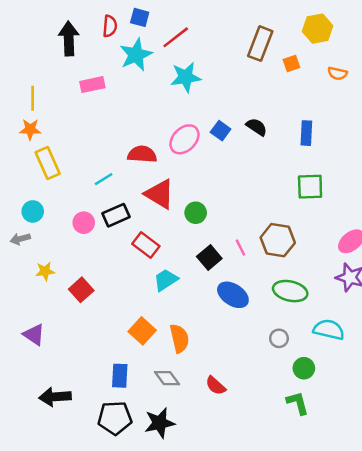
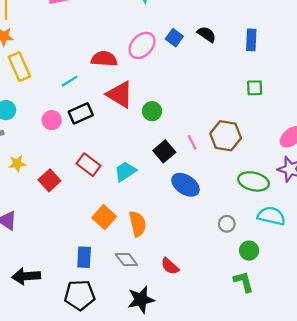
green square: (310, 187) -> (255, 88), size x0.7
red rectangle: (146, 245) -> (89, 165), moved
green ellipse: (290, 291) -> (253, 181), moved
black star: (160, 423) -> (141, 300), moved

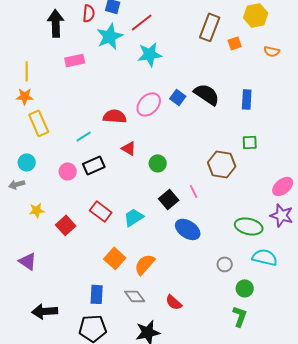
black semicircle: (207, 34) -> (207, 94), size x1.5
red triangle: (120, 94) -> (129, 148), size x0.6
brown hexagon: (226, 136) -> (222, 164), moved
orange semicircle: (138, 224) -> (145, 264), turned -125
green L-shape: (243, 282) -> (240, 316), turned 35

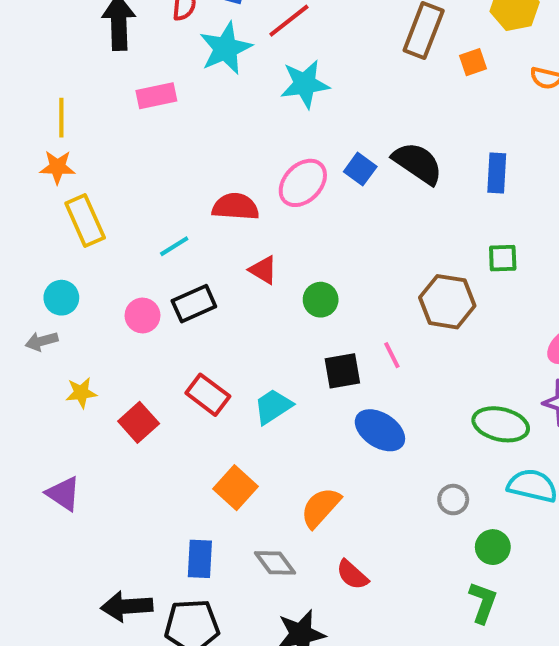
black square: (169, 199) -> (342, 371), turned 30
orange semicircle: (145, 264) -> (321, 507), moved
black arrow: (45, 311) -> (127, 606), moved

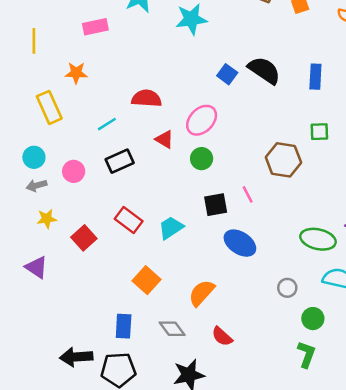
orange star: (57, 167) -> (76, 73), moved
pink ellipse: (303, 183) -> (202, 120), moved
pink circle: (142, 315) -> (74, 171), moved
gray arrow: (42, 341) -> (36, 185), moved
purple triangle: (63, 494) -> (36, 267), moved

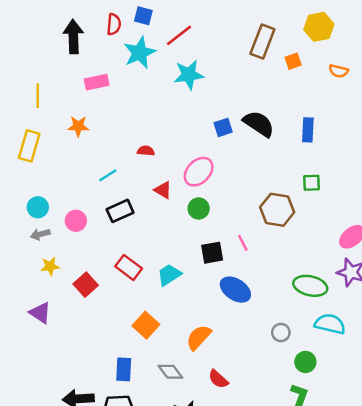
blue square: (227, 74) -> (223, 127), turned 36
red semicircle: (147, 98) -> (146, 151), size x0.6
yellow rectangle: (49, 107) -> (29, 146), moved, turned 40

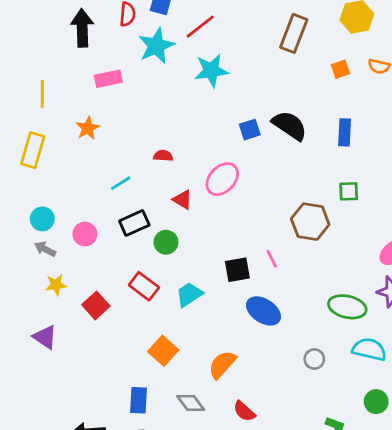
orange square: (293, 61) -> (340, 69), moved
orange star: (78, 126) -> (88, 128), turned -30
green circle: (199, 209) -> (166, 242), moved
gray arrow: (40, 234) -> (45, 249), turned 42
green circle: (305, 362) -> (376, 402), moved

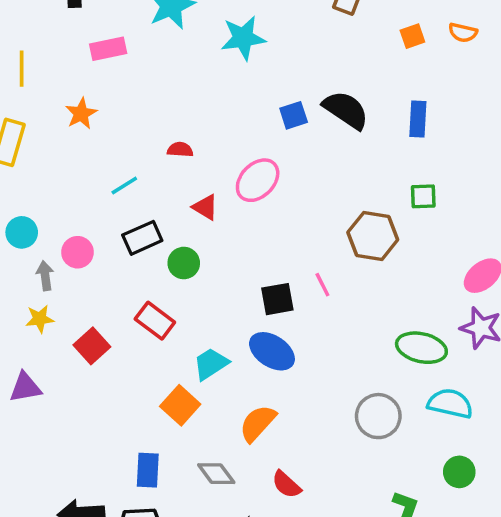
gray arrow: (45, 249) -> (45, 276), moved, turned 55
cyan trapezoid: (189, 294) -> (211, 364), moved
blue ellipse: (263, 311) -> (272, 351), moved
purple triangle: (45, 337) -> (25, 387), turned -44
gray circle: (314, 359) -> (378, 416), size x1.6

